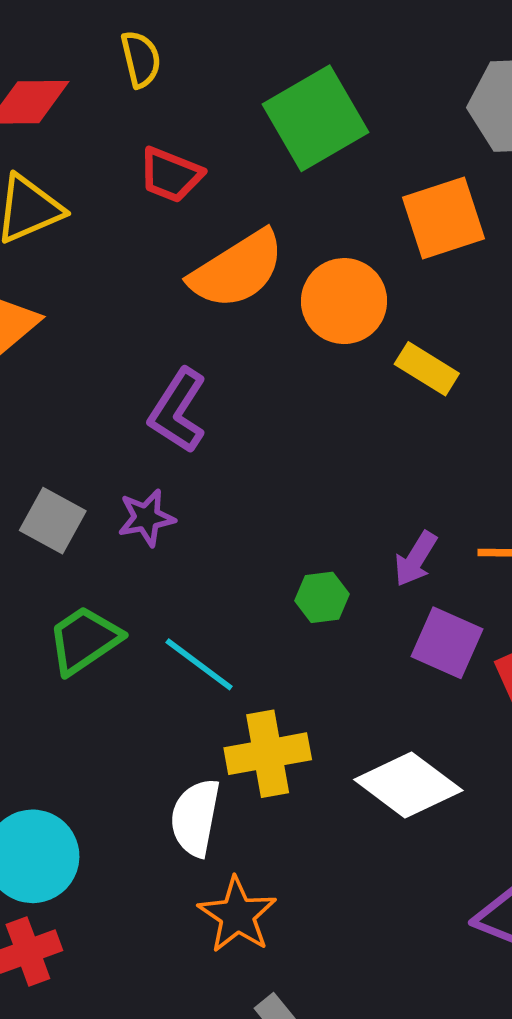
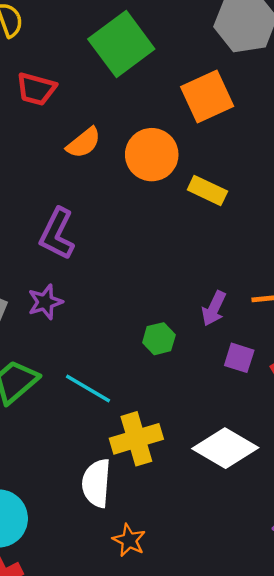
orange semicircle: (237, 270) -> (84, 143), size x0.6
purple square: (447, 643) -> (239, 358), size x0.7
orange star: (237, 915) -> (129, 540), size x0.7

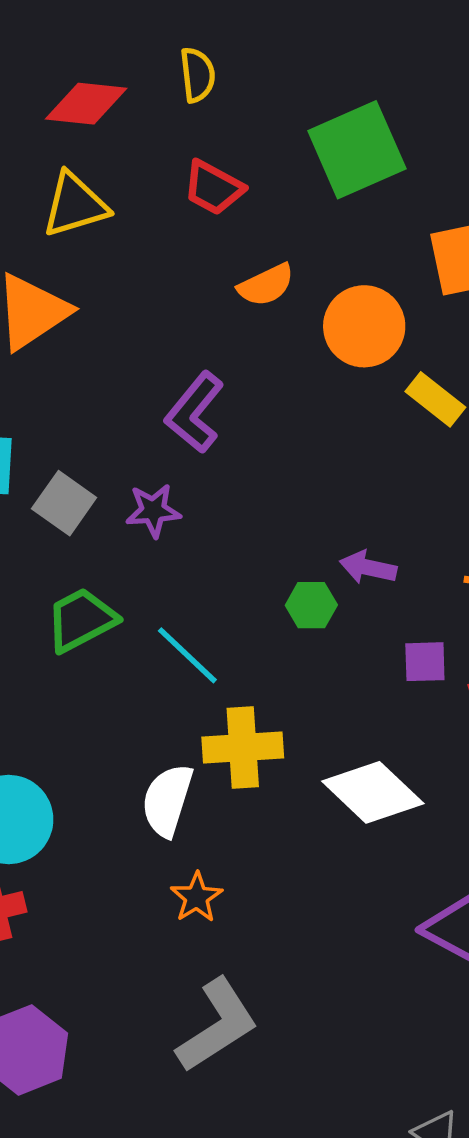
purple arrow: (214, 308) -> (368, 567), moved, turned 64
purple square: (239, 358) -> (425, 662), turned -32

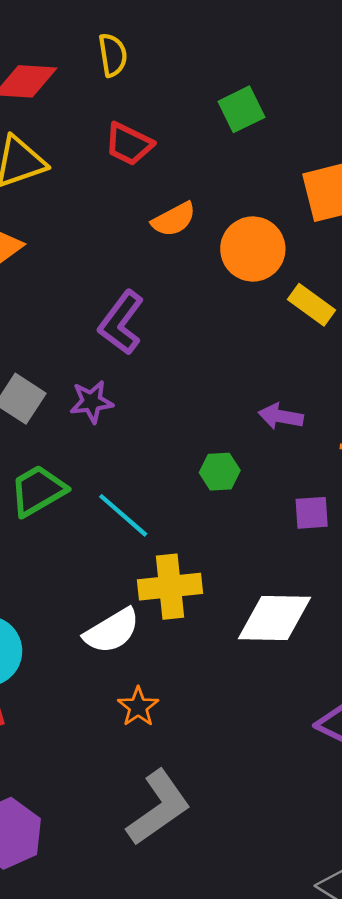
green square: (357, 150) -> (241, 109), size x0.6
purple arrow: (368, 567) -> (281, 416), moved
white diamond: (373, 792) -> (275, 618), turned -40
white semicircle: (167, 800) -> (112, 631), turned -136

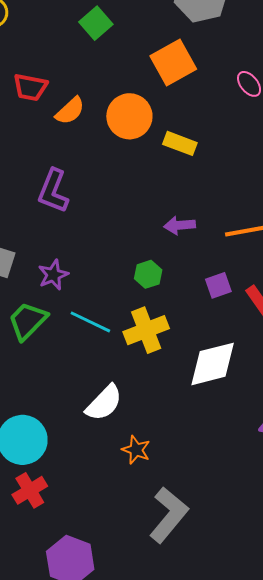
red trapezoid: (129, 144) -> (30, 87), moved
purple star: (92, 402) -> (53, 275), moved
yellow cross: (170, 587) -> (146, 330), moved

